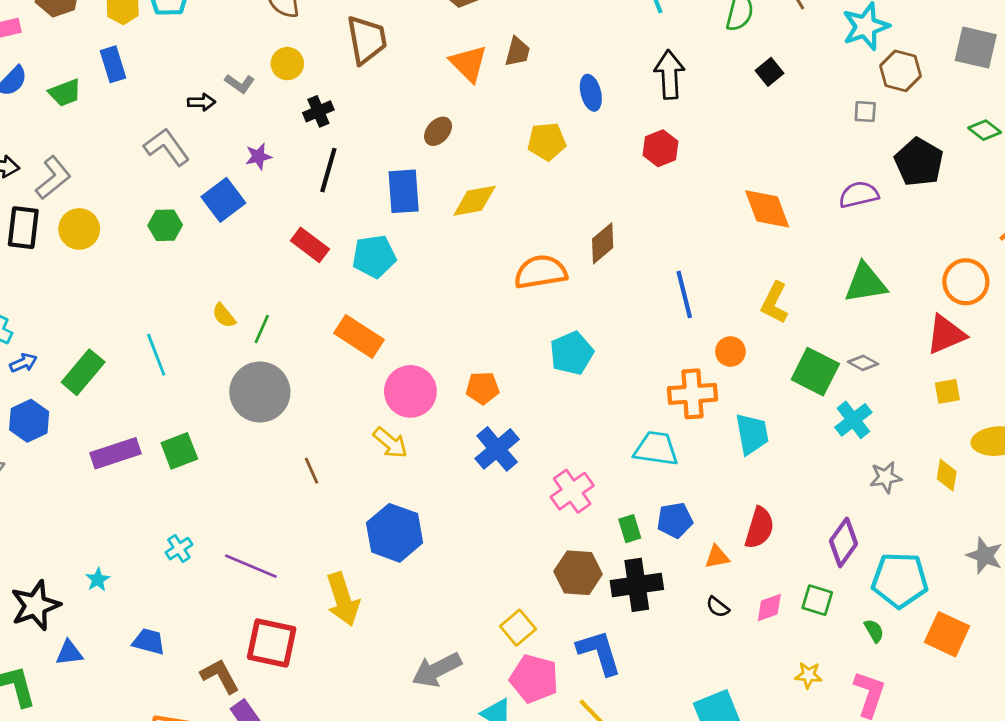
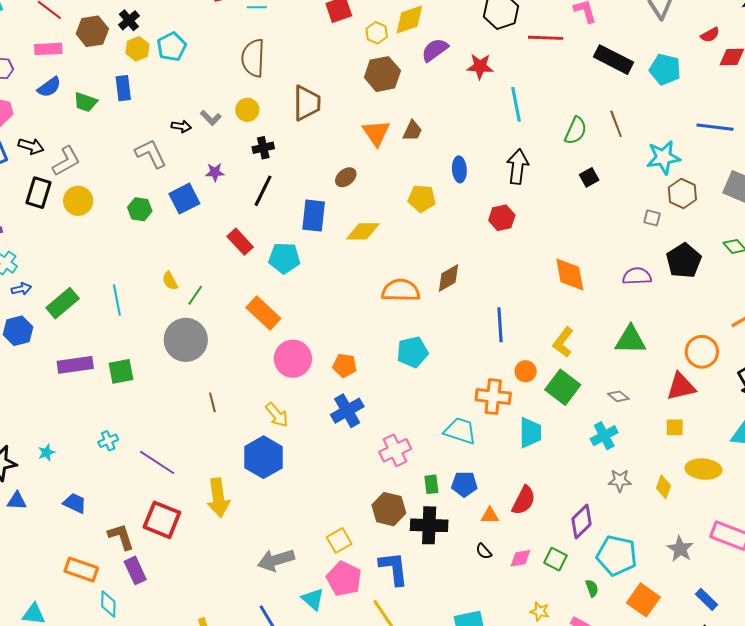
green trapezoid: (65, 93) -> (85, 102), turned 30
green square: (815, 372) -> (563, 387), moved
yellow arrow: (390, 443) -> (277, 415), moved

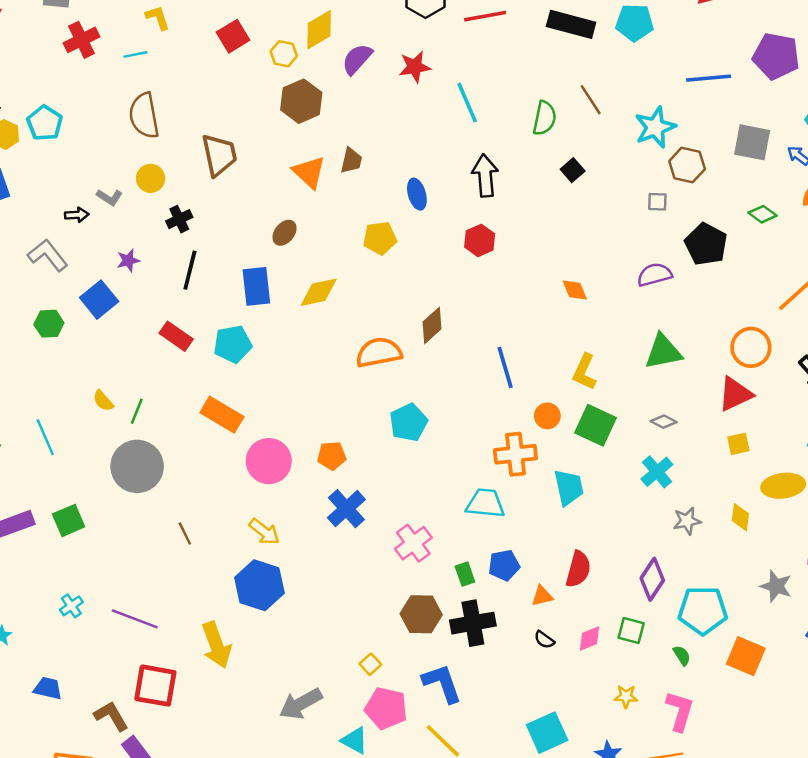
orange diamond: (570, 275) -> (575, 290), size x0.6
yellow square: (339, 540) -> (370, 664), size x0.7

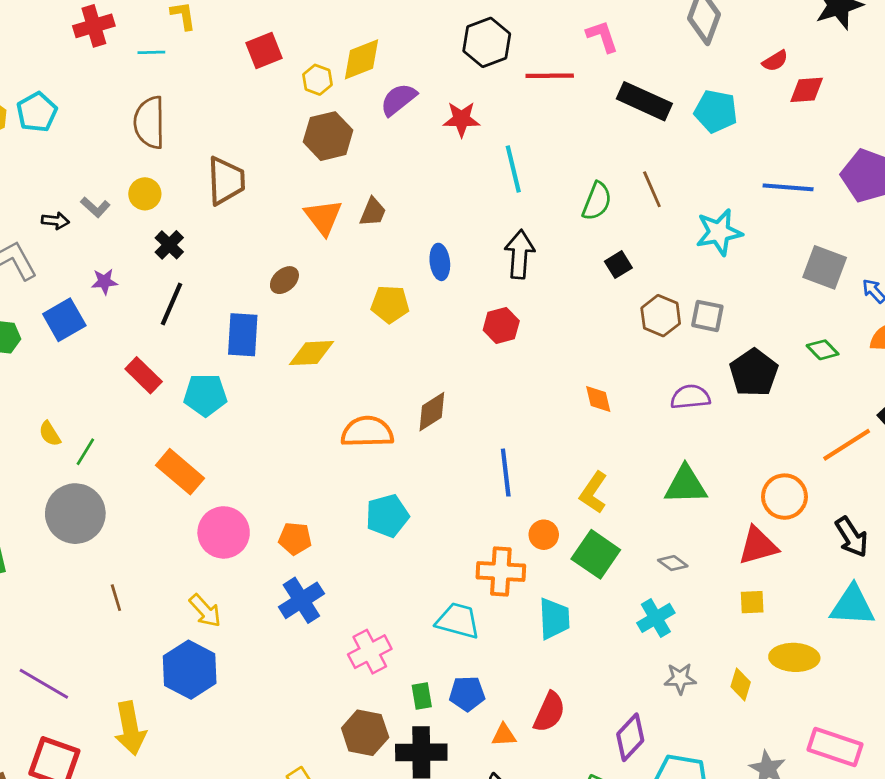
brown hexagon: (687, 165) -> (661, 316), moved
gray square: (657, 202) -> (707, 316), size x1.4
black cross: (179, 219) -> (169, 245), turned -30

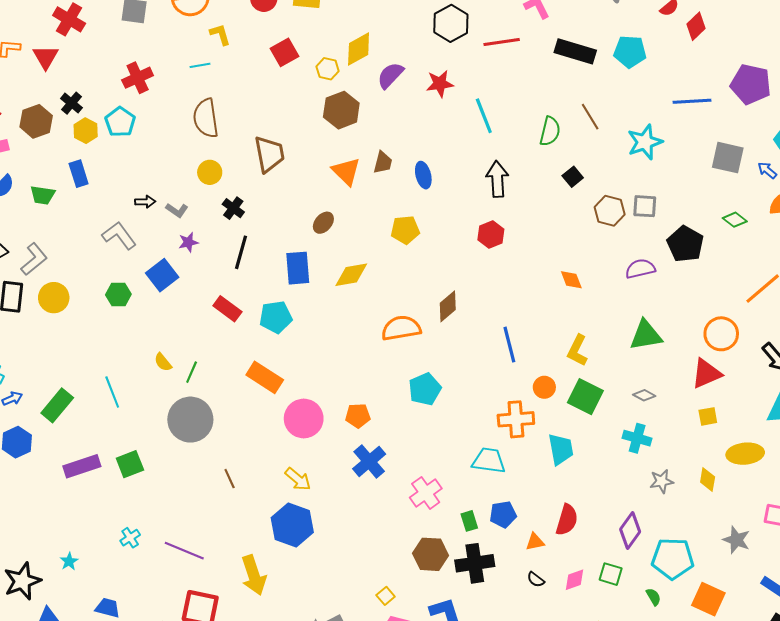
red cross: (94, 26) -> (138, 78), moved
red diamond: (807, 90) -> (696, 26), turned -32
gray L-shape: (95, 207) -> (177, 210), moved
blue ellipse: (440, 262) -> (423, 175), moved
cyan cross: (656, 618) -> (637, 438), turned -36

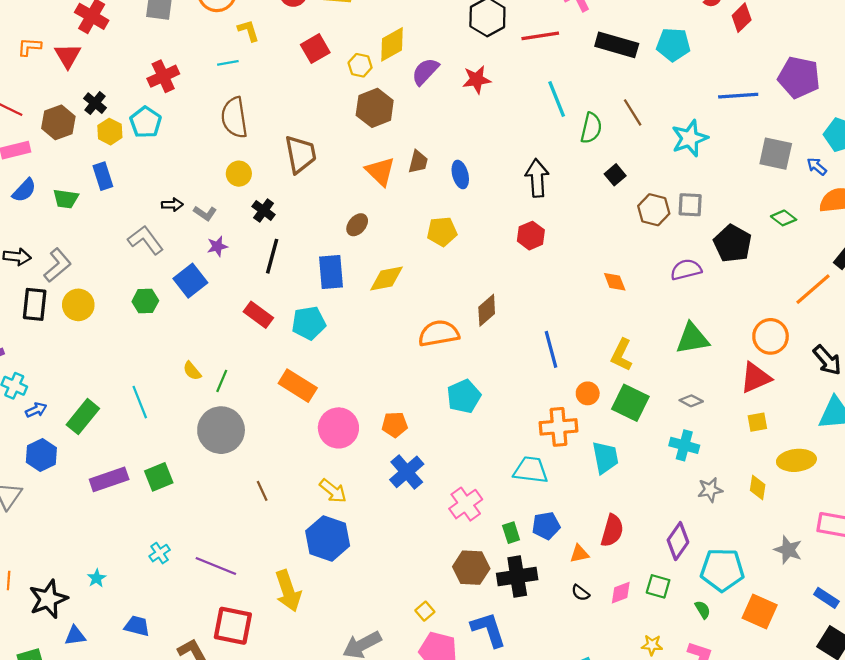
cyan line: (484, 116) -> (557, 99), moved

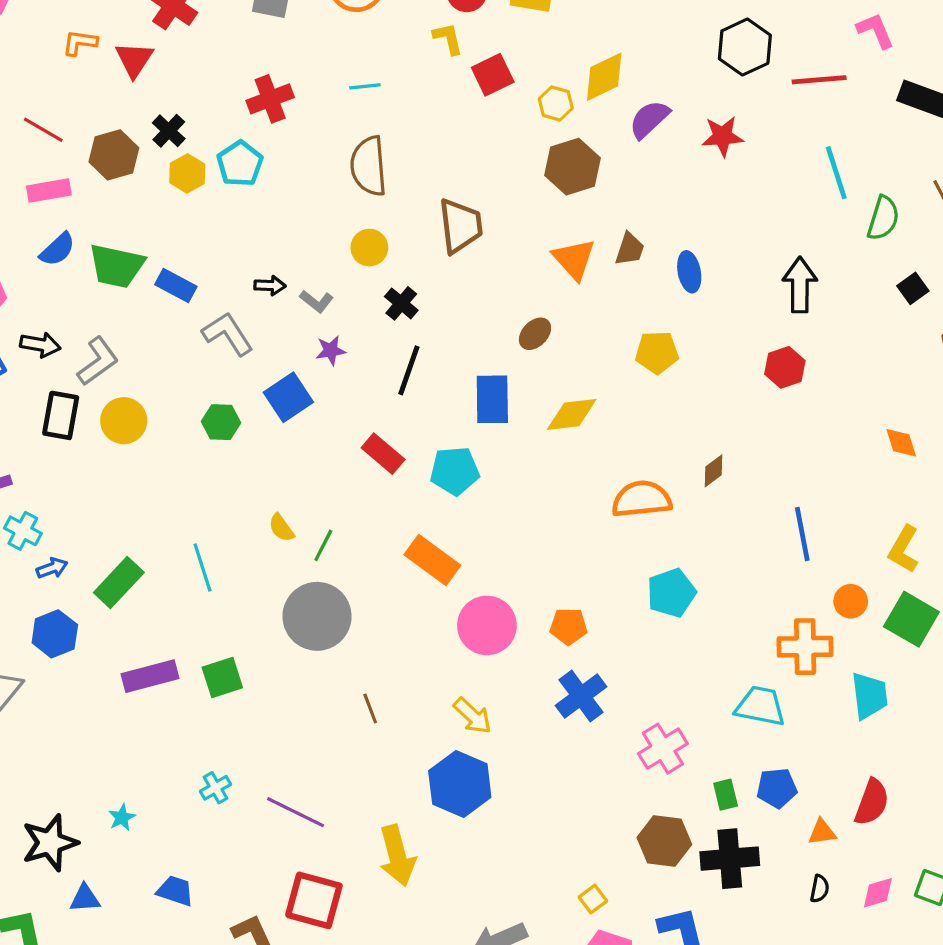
yellow L-shape: (248, 31) -> (448, 39), moved
blue rectangle: (103, 176) -> (176, 286), moved, turned -48
green trapezoid: (66, 199) -> (117, 266), size x1.5
brown diamond: (487, 310) -> (713, 471), size x0.7
black semicircle: (580, 593) -> (820, 889), turned -120

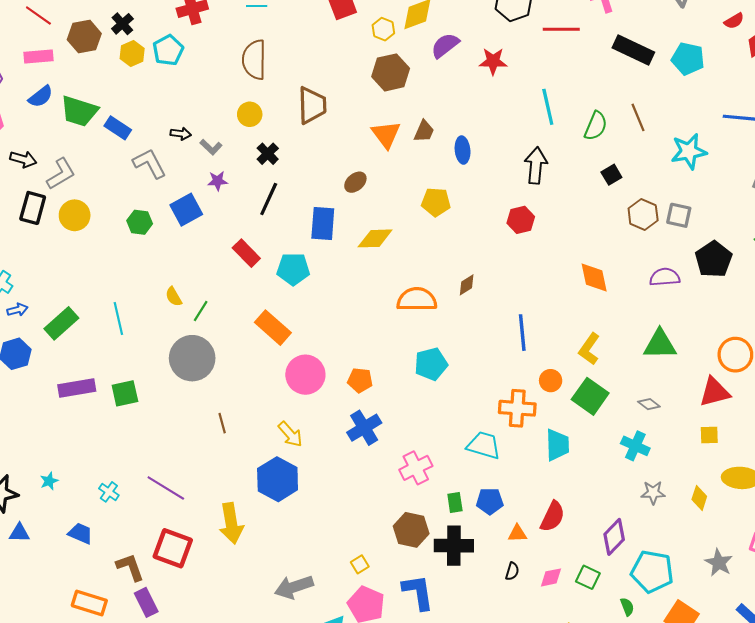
cyan line: (836, 173) -> (548, 107), moved
orange diamond: (901, 443) -> (594, 277), size x1.4
cyan cross: (216, 788) -> (109, 492), moved, turned -30

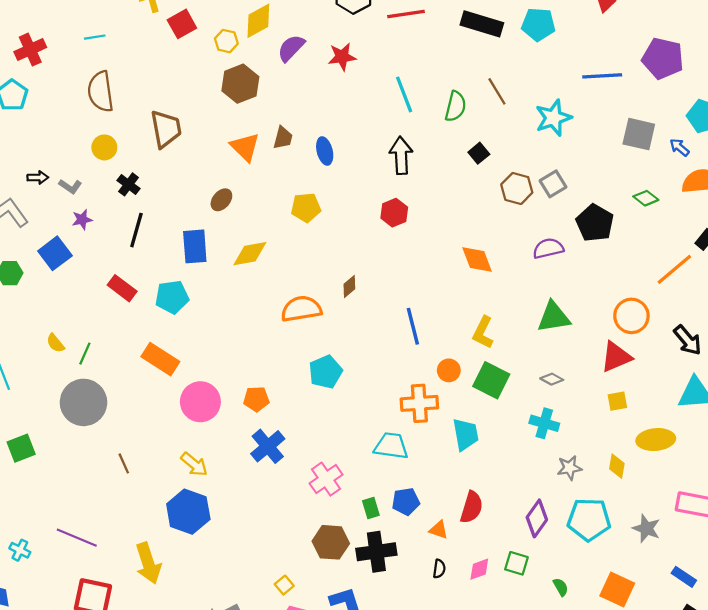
gray square: (679, 215) -> (553, 184), turned -35
orange triangle: (517, 533) -> (439, 530), turned 30
cyan pentagon: (652, 572) -> (589, 519), moved

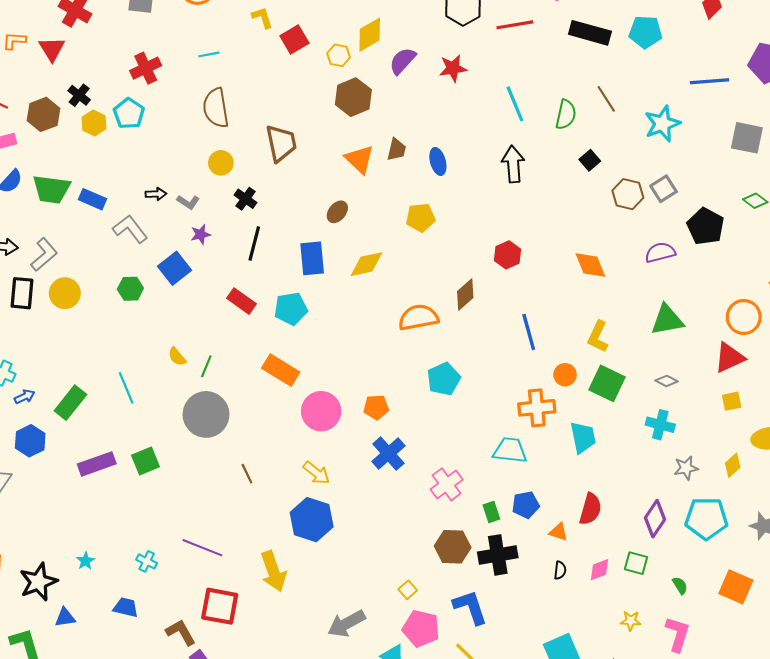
red hexagon: (394, 213) -> (508, 255), moved
brown diamond: (349, 287) -> (465, 294), size x1.4
yellow diamond: (617, 466) -> (733, 465), turned 40

